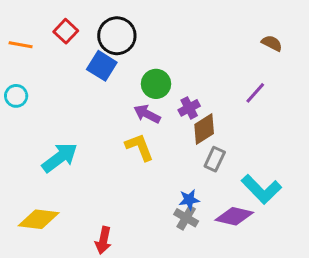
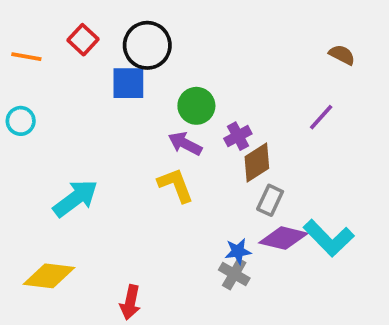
blue square: (102, 66) -> (128, 83), turned -32
purple diamond: (234, 216) -> (283, 238), moved

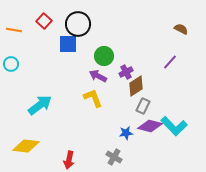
gray cross: (234, 274) -> (114, 157), moved

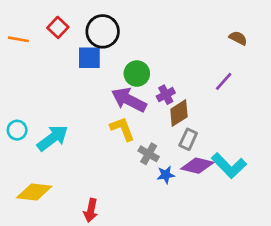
cyan circle: (11, 64) -> (17, 130), moved
purple arrow: (98, 76) -> (129, 100), size x1.5
gray cross: (114, 157) -> (149, 154), moved

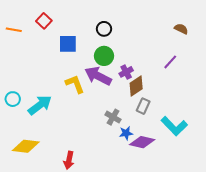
black circle: (103, 31) -> (104, 29), moved, size x0.6
yellow L-shape: (122, 129) -> (75, 84), moved
purple diamond: (197, 166) -> (142, 142), moved

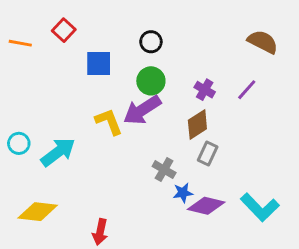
brown semicircle: (181, 29) -> (263, 42), size x1.5
purple cross: (126, 72) -> (205, 90), moved, turned -32
purple arrow: (98, 76) -> (142, 110), turned -60
cyan L-shape: (174, 126) -> (260, 207), moved

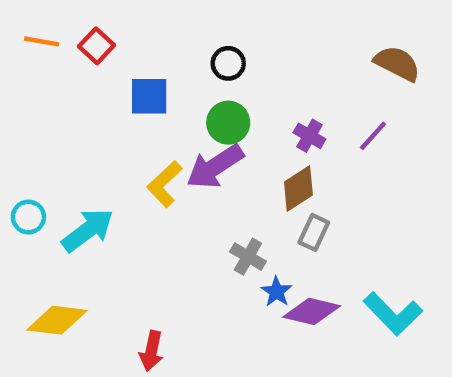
orange line: (20, 43) -> (42, 41), moved
yellow L-shape: (109, 122) -> (165, 184), turned -112
blue star: (183, 193) -> (276, 292), turned -30

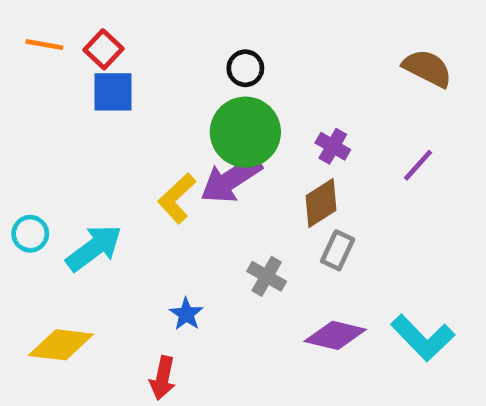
blue square: (149, 96) -> (113, 92), moved
green circle: (228, 123) -> (245, 132), size x1.5
purple line: (373, 136) -> (418, 165), moved
blue star: (276, 292) -> (186, 314), moved

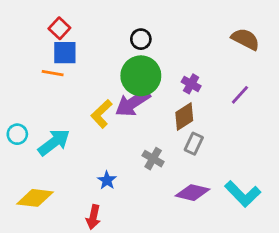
orange line: (44, 45) -> (53, 73), moved

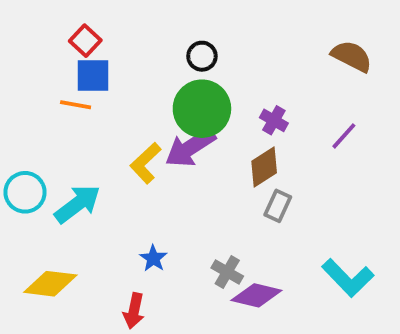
cyan circle: (17, 134) -> (25, 192), size x1.4
gray cross: (153, 159) -> (227, 272), moved
purple diamond: (192, 193) -> (256, 295), moved

